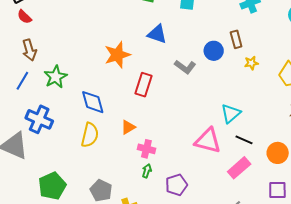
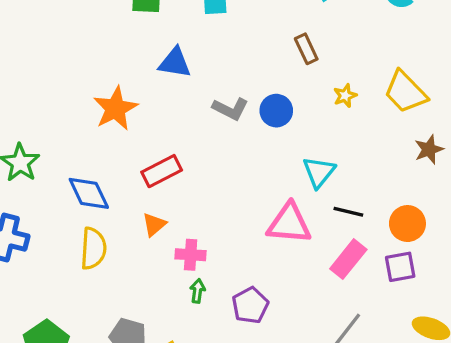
blue circle: (214, 51) -> (276, 111), moved
yellow star: (251, 63) -> (345, 96), moved
red rectangle: (143, 85) -> (162, 171), moved, turned 55
purple square: (277, 190) -> (400, 267), moved

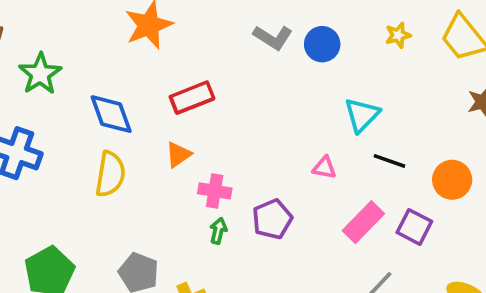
pink triangle: (289, 224) -> (324, 168), size x0.5
pink rectangle: (348, 259) -> (363, 222), moved
purple square: (400, 267) -> (414, 227), moved, turned 32
purple pentagon: (250, 305) -> (272, 219), moved

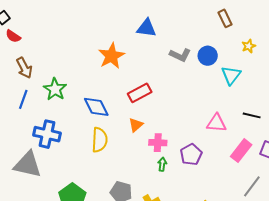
cyan triangle: (362, 115) -> (231, 75), moved
pink triangle: (324, 168) -> (216, 123), size x1.5

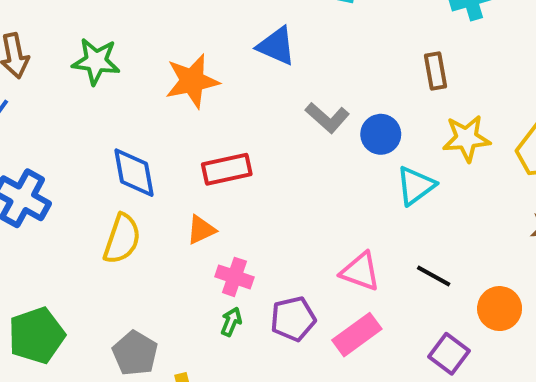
yellow star: (249, 46) -> (466, 138), size x1.6
green star: (55, 89) -> (96, 61), moved, turned 30
pink rectangle: (241, 151) -> (357, 335), moved

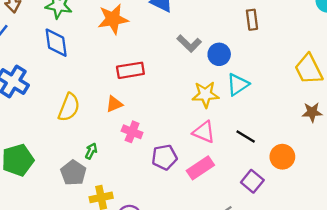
yellow star: (466, 138) -> (205, 94), moved
blue diamond: (134, 173) -> (56, 43), moved
green arrow: (231, 322) -> (91, 151), moved

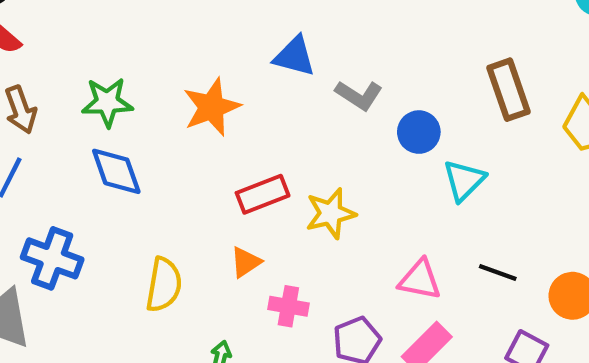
brown rectangle: (252, 20) -> (508, 90), moved, size x1.5
gray L-shape: (189, 43) -> (359, 95), moved
yellow star: (205, 94) -> (331, 213), moved

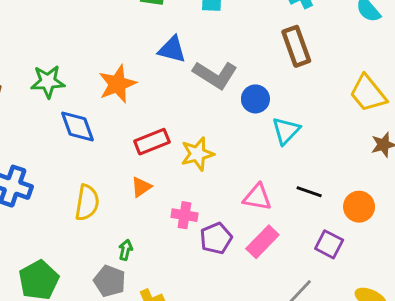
brown rectangle: (508, 90) -> (296, 46), moved
gray L-shape: (359, 95) -> (215, 75), size x1.4
blue diamond: (116, 171) -> (77, 126), moved
pink cross: (288, 306) -> (184, 215), moved

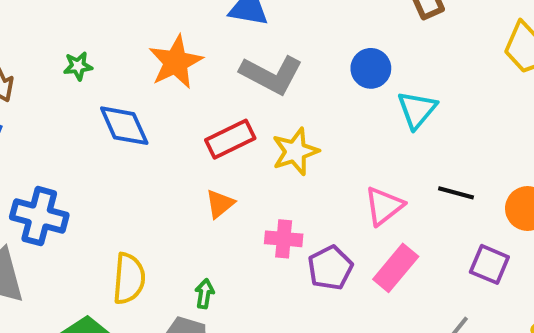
gray L-shape: (215, 75) -> (271, 75), moved
green star: (48, 82) -> (78, 66), size x0.6
pink triangle: (257, 197) -> (384, 206), turned -44
yellow semicircle: (87, 203) -> (129, 279), moved

